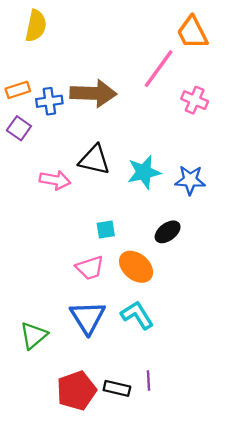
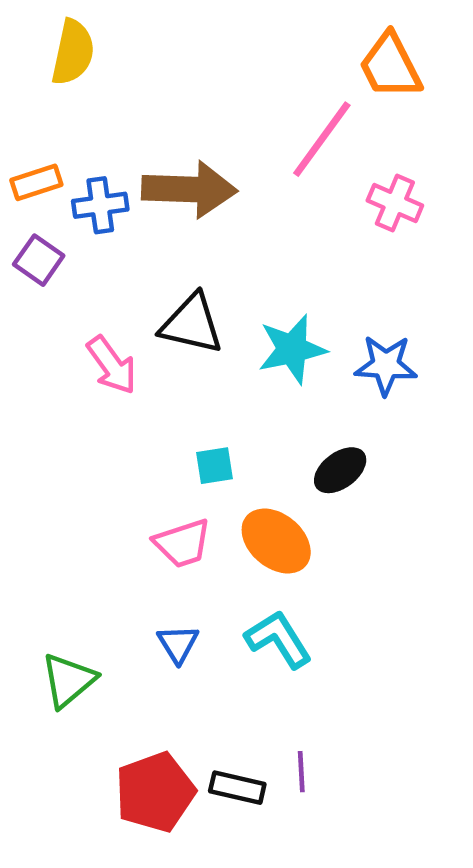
pink arrow: (55, 180) -> (112, 365), turned 44
blue triangle: (88, 317) -> (178, 644), size x0.6

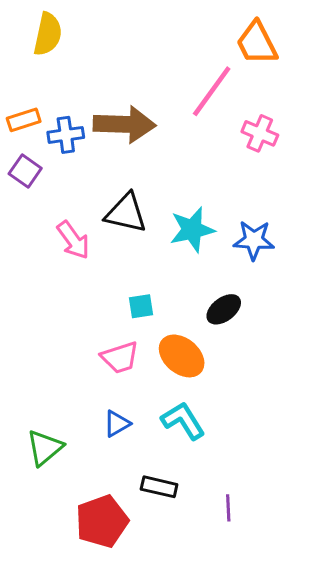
blue triangle: (178, 644) -> (117, 424), turned 32
purple line: (301, 772) -> (228, 508), moved
black rectangle: (237, 788) -> (159, 487), moved

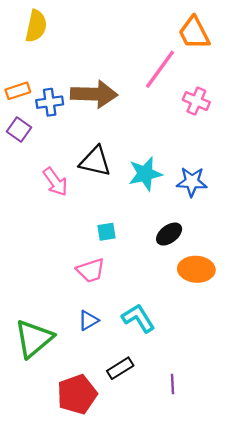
orange ellipse: (182, 356) -> (196, 269), moved, turned -36
green triangle: (45, 448) -> (34, 339), size x1.4
black rectangle: (159, 487) -> (120, 368), turned -45

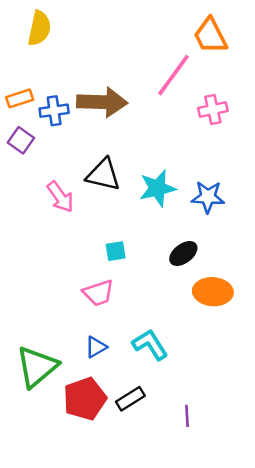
pink cross: (196, 101) -> (213, 109), turned -35
red pentagon: (77, 394) -> (85, 399), moved

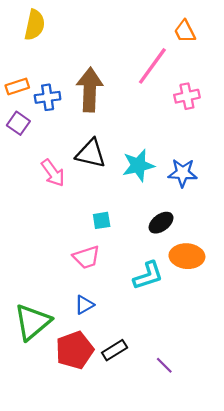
orange trapezoid: (210, 36) -> (185, 31), size x0.7
brown arrow: (102, 102) -> (90, 90), turned -90
cyan L-shape: (150, 345) -> (148, 276), moved, turned 104
purple line: (187, 416) -> (164, 365), turned -42

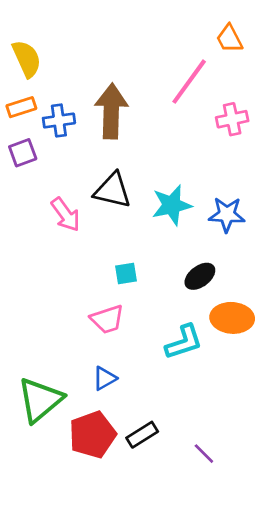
yellow semicircle: (35, 25) -> (27, 59), moved, turned -36
purple square: (18, 123) -> (23, 153), turned 35

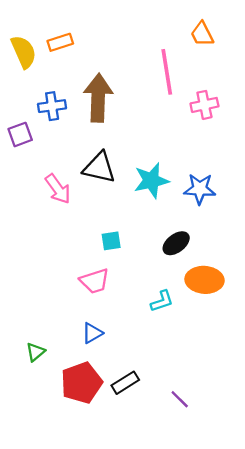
pink line: (189, 82) -> (167, 72), turned -45
orange rectangle: (21, 107) -> (60, 42), moved
cyan L-shape: (184, 342) -> (162, 301), size x0.7
green triangle: (40, 400) -> (35, 352), size x0.5

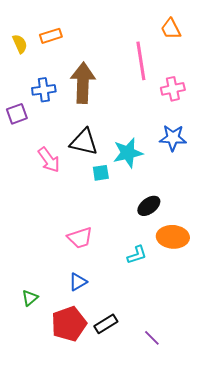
yellow semicircle: (24, 52) -> (20, 44), size x0.7
blue star: (200, 189) -> (173, 138), moved
cyan square: (111, 241) -> (101, 173), moved

